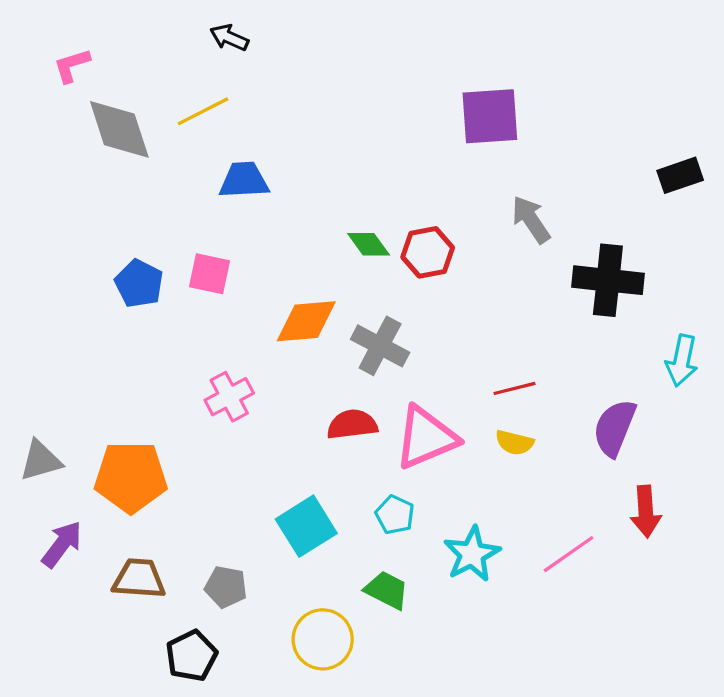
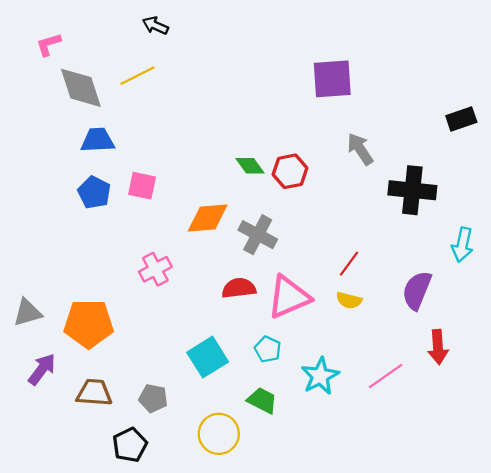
blue trapezoid: (244, 180) -> (98, 140), moved
red line: (515, 388) -> (349, 264), turned -40

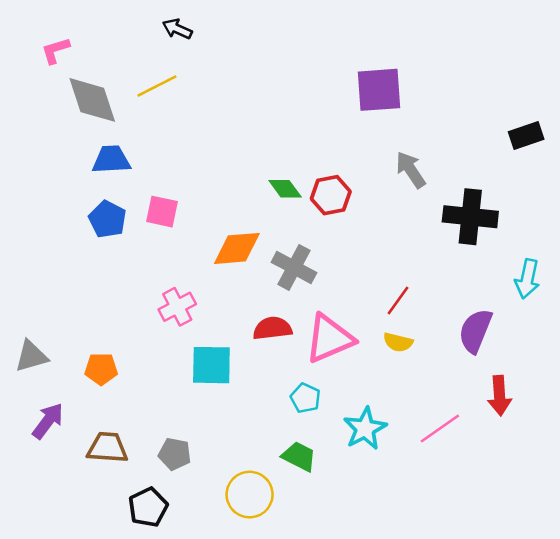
orange pentagon: (89, 324) -> (101, 369), size x0.6
cyan square: (208, 357) -> (211, 365), moved, turned 33

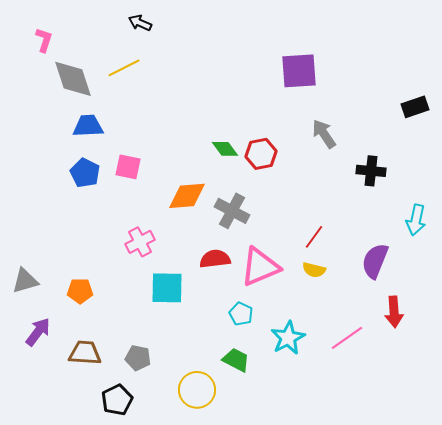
pink L-shape: (55, 50) -> (44, 40), turned 125
black cross: (470, 217) -> (371, 171), size x0.7

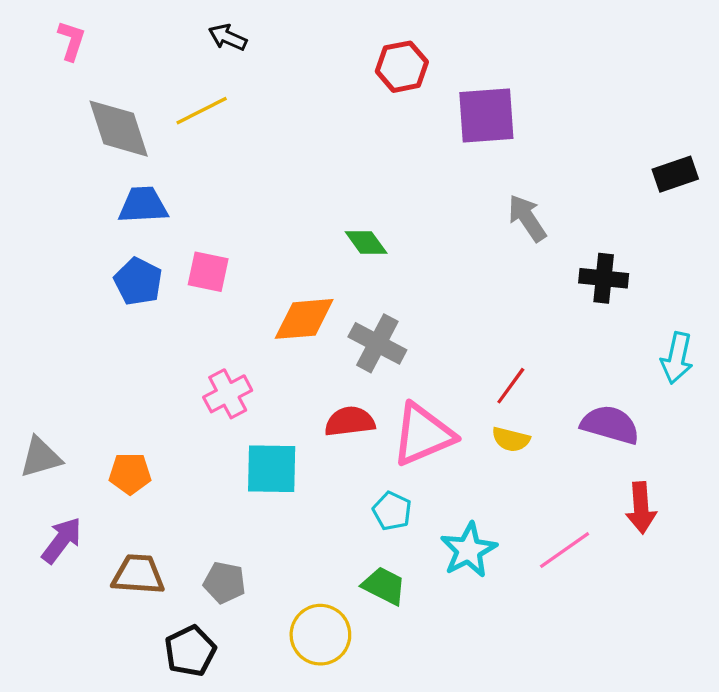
pink L-shape: (44, 40) -> (71, 41), moved
red hexagon: (261, 154) -> (402, 67), moved
purple semicircle: (375, 261) -> (610, 425), turned 84

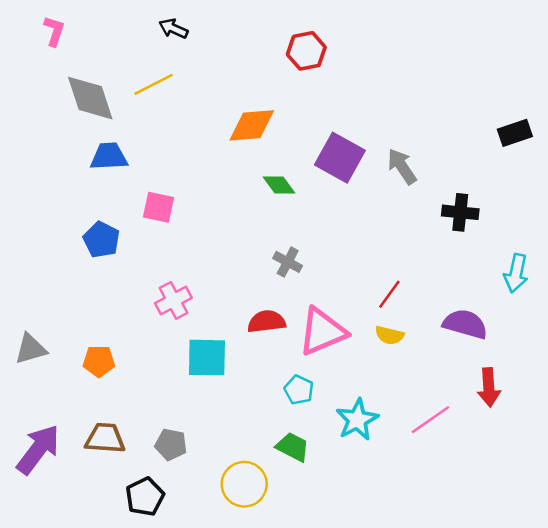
purple square: (486, 115) -> (340, 158), moved, turned 33
blue pentagon: (138, 282) -> (101, 240), moved
orange diamond: (304, 319) -> (252, 125), moved
gray cross: (377, 343) -> (288, 262), size x0.7
purple arrow: (62, 540) -> (38, 449), moved, size x1.4

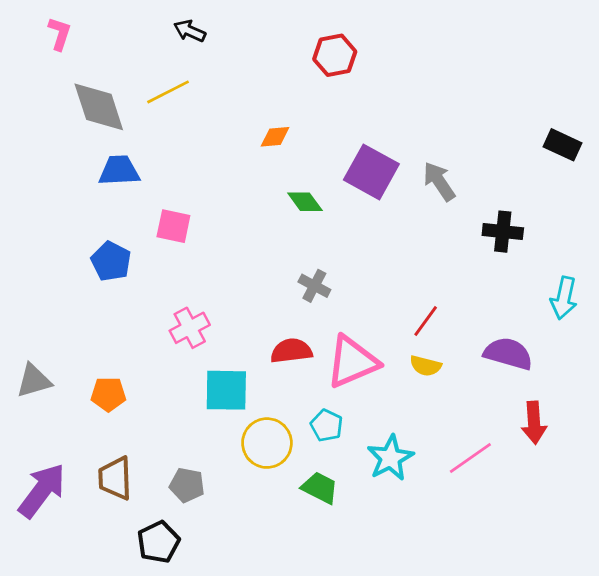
orange diamond: (252, 125) -> (275, 137), size x0.6
black rectangle: (515, 133) -> (562, 145), turned 44
brown trapezoid: (105, 438) -> (115, 478), turned -96
yellow circle: (244, 484) -> (267, 443), moved

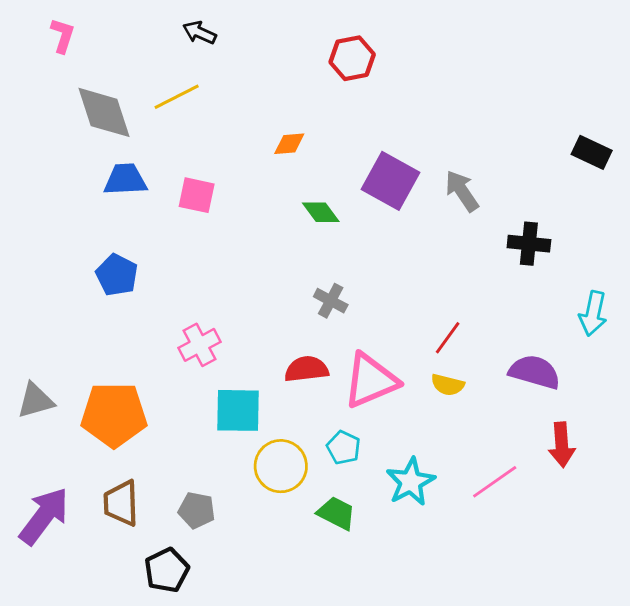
pink square: (173, 226) -> (197, 195), moved
orange pentagon: (108, 394) -> (114, 415), size x1.8

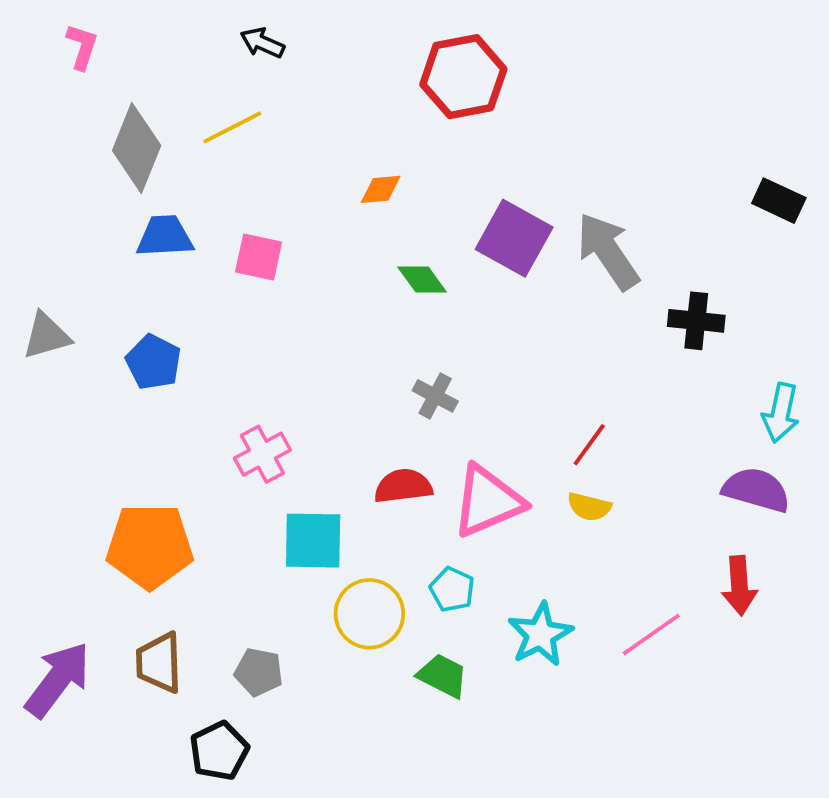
red hexagon: (352, 58) -> (463, 77), size x1.4
gray diamond: (104, 112) -> (137, 148), turned 40
gray arrow: (462, 191) -> (608, 251), size x1.4
purple semicircle: (535, 372) -> (756, 490), moved
gray triangle: (36, 400) -> (46, 336), moved

